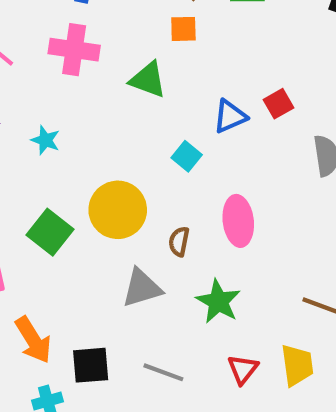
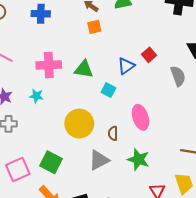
pink cross: (74, 50) -> (49, 65), moved
green triangle: (148, 80) -> (84, 69), moved
green square: (50, 232) -> (51, 162), moved

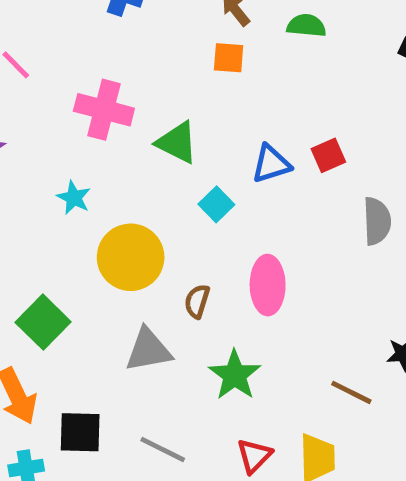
cyan star: (36, 96) -> (74, 198), moved

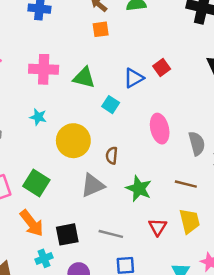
gray semicircle: (377, 221) -> (197, 143), moved
pink ellipse: (268, 285) -> (160, 129), moved
brown line: (351, 392) -> (186, 184), moved

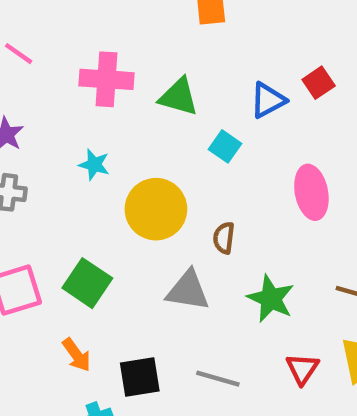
gray triangle: (93, 185) -> (188, 290), turned 30
orange arrow: (32, 223) -> (77, 355), size x0.7

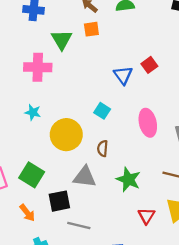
green triangle: (179, 97) -> (62, 40), moved, turned 45
blue triangle: (268, 100) -> (123, 75), turned -36
cyan square: (225, 146) -> (102, 111), moved
black square: (140, 377) -> (59, 201), moved
gray line: (218, 379) -> (79, 226), moved

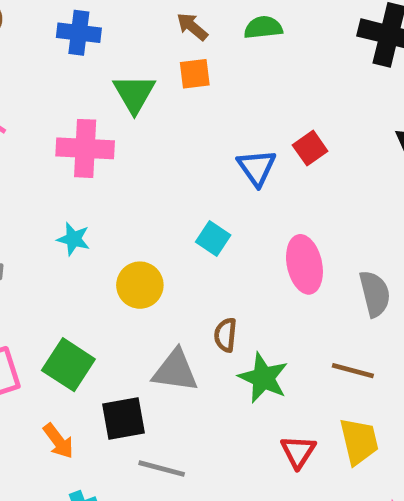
yellow circle: (66, 135) -> (140, 285), size x0.7
brown semicircle: (103, 148) -> (225, 335), moved

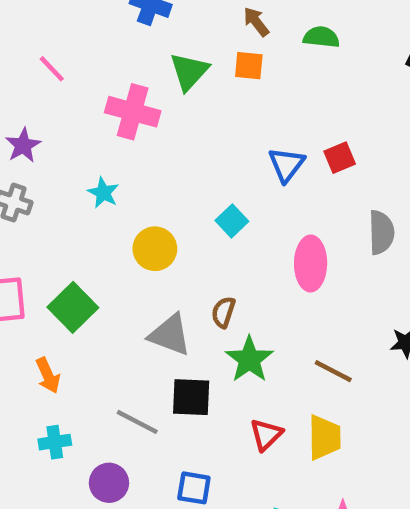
gray semicircle: (375, 294) -> (381, 232), moved
black square: (123, 419) -> (191, 397), moved

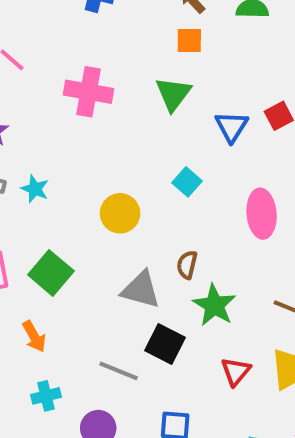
green triangle: (189, 71) -> (173, 94), moved
cyan star: (103, 193) -> (35, 189), moved
black square: (191, 397) -> (165, 344), turned 30

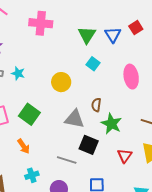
green triangle: (173, 94) -> (87, 35), moved

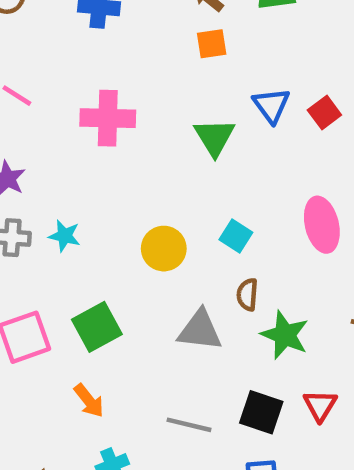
blue triangle: (113, 35) -> (271, 105), moved
cyan square: (93, 64) -> (236, 236), moved
green square: (29, 114) -> (97, 327), turned 30
black square: (89, 145) -> (261, 412), moved

